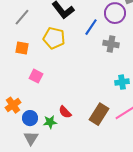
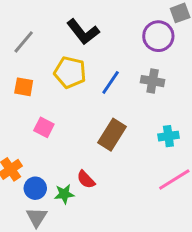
blue line: (91, 27) -> (111, 82), moved
brown rectangle: (99, 114) -> (112, 135), moved

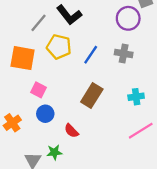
gray line: (24, 42) -> (38, 23), moved
orange square: (24, 87) -> (23, 58), size x1.6
blue circle: (35, 188) -> (45, 114), moved
green star: (64, 194) -> (54, 152), moved

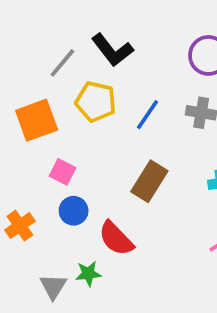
orange square: (23, 58) -> (37, 120), turned -30
red semicircle: (71, 131) -> (116, 238), size x1.5

